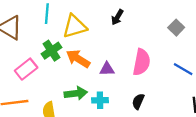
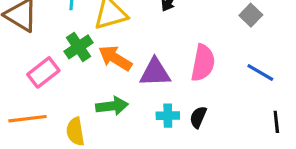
purple triangle: (107, 69) -> (155, 72), size x1.5
cyan cross: (100, 100) -> (168, 116), moved

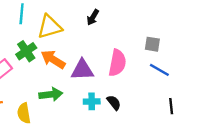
gray square: (251, 15) -> (152, 44), moved, turned -35
black semicircle: (198, 117) -> (114, 103), turned 119

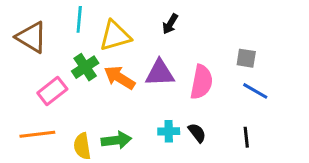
purple triangle: (82, 70) -> (160, 73), moved
green arrow: (51, 94) -> (116, 140), moved
black line: (171, 106) -> (246, 137), moved

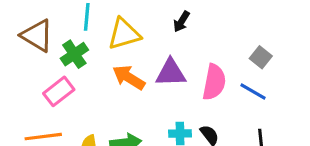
gray square: (246, 58) -> (261, 57), turned 30
green cross: (85, 67) -> (74, 54), moved
blue line: (255, 91) -> (253, 91), moved

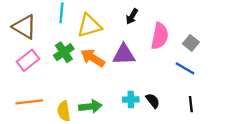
green cross: (74, 54) -> (64, 52), moved
pink semicircle: (214, 82) -> (160, 36), moved
pink rectangle: (59, 91) -> (28, 60), moved

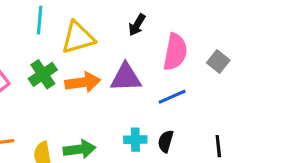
orange arrow: (93, 58) -> (83, 82), turned 140
blue line: (185, 68) -> (172, 97), moved, turned -54
black semicircle: (153, 101) -> (166, 141), turned -126

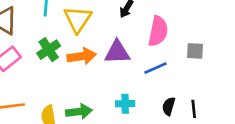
yellow triangle: (78, 38) -> (78, 19), turned -40
gray square: (218, 62) -> (195, 51), moved, turned -36
black semicircle: (166, 141) -> (169, 106), moved

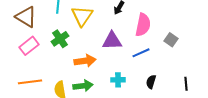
gray square: (195, 51) -> (171, 40), turned 32
orange arrow: (82, 56) -> (85, 61), moved
black line: (194, 109) -> (186, 84), moved

